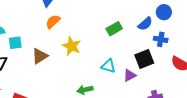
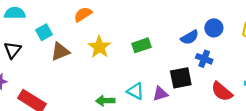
green rectangle: (114, 29) -> (142, 45), moved
cyan square: (15, 43) -> (44, 32), moved, turned -32
cyan triangle: (108, 66) -> (136, 91), moved

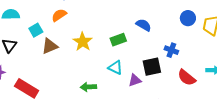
orange semicircle: (83, 14) -> (59, 15), moved
blue circle: (214, 28) -> (188, 18), moved
blue semicircle: (190, 37) -> (144, 25), moved, turned -119
cyan triangle: (136, 91) -> (115, 68), moved

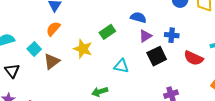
green rectangle: (118, 40) -> (107, 32), moved
purple triangle: (135, 80) -> (145, 36), moved

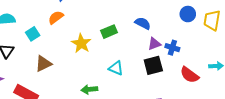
purple triangle: (145, 36) -> (154, 44), moved
brown triangle: (52, 61) -> (43, 64), moved

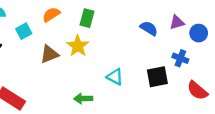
blue circle: (188, 14) -> (199, 33), moved
green rectangle: (109, 32) -> (87, 18), moved, turned -56
purple triangle: (154, 44) -> (177, 22), moved
brown triangle: (43, 64) -> (49, 54), moved

